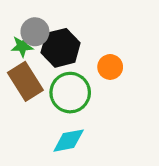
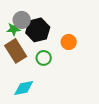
green circle: (70, 93) -> (44, 58), size x0.6
cyan diamond: (69, 141) -> (24, 88), moved

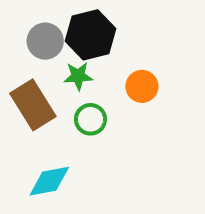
green star: (14, 29) -> (78, 76), moved
black hexagon: (38, 30) -> (90, 35), moved

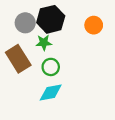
orange circle: (142, 86) -> (94, 25), moved
cyan diamond: (49, 181) -> (51, 92), moved

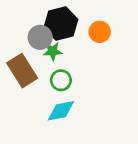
gray circle: (25, 23) -> (40, 37), moved
orange circle: (94, 25) -> (100, 32), moved

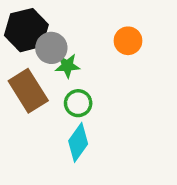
black hexagon: (61, 24) -> (26, 30), moved
cyan diamond: (61, 111) -> (78, 142), turned -44

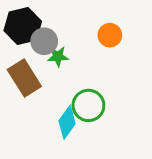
green circle: (78, 103) -> (88, 105), moved, size x1.4

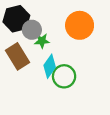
orange circle: (110, 35) -> (80, 25), size x1.6
cyan diamond: (67, 122) -> (50, 66), moved

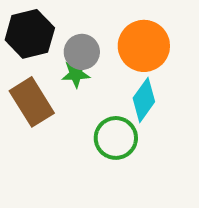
gray circle: (32, 30) -> (82, 52), moved
cyan diamond: (50, 66) -> (144, 100), moved

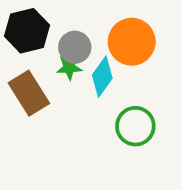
cyan diamond: (144, 100) -> (102, 77), moved
green circle: (116, 138) -> (135, 126), moved

